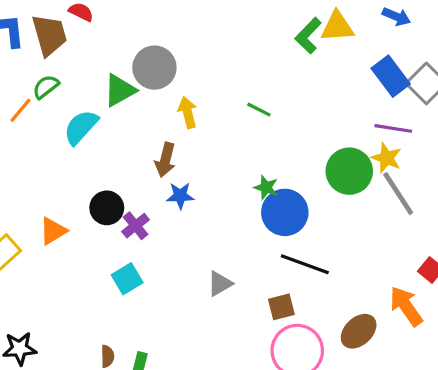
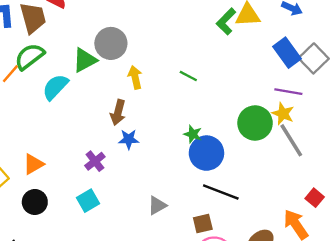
green semicircle: (46, 87) -> (30, 57), size x1.5
black circle: (107, 208) -> (35, 202), moved

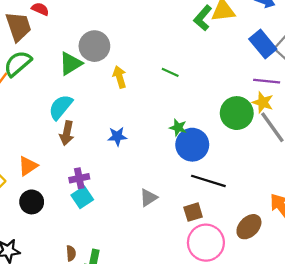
cyan semicircle: (55, 87) -> (61, 107), moved
brown arrow: (118, 112) -> (67, 133), moved
purple cross: (95, 161) -> (79, 178), moved, turned 30

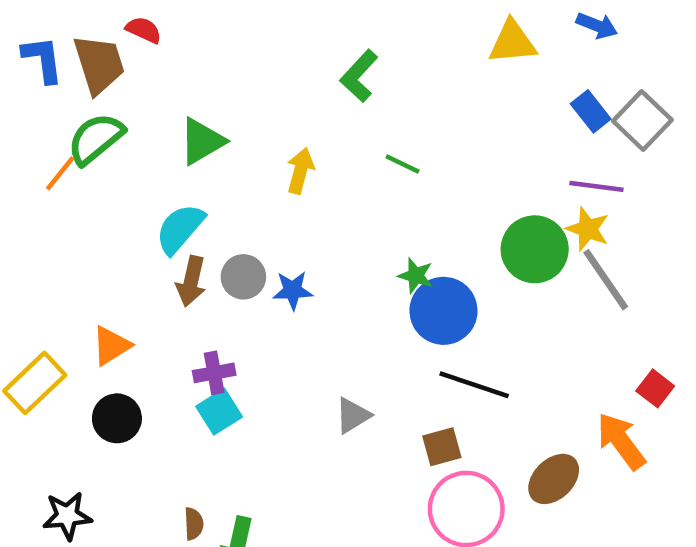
green L-shape: (203, 18) -> (359, 76), moved
blue rectangle: (263, 44) -> (591, 111), size x0.7
gray circle: (94, 46) -> (243, 277), moved, size x0.7
yellow arrow: (120, 77) -> (300, 171), turned 30

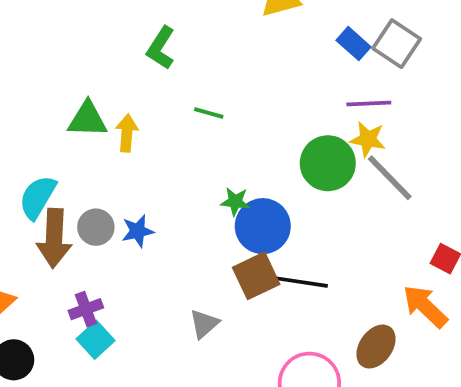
green triangle: (202, 141) -> (88, 119), moved, turned 42
brown arrow: (191, 281) -> (54, 238), size x1.4
brown square: (442, 447) -> (256, 276), moved, size x1.4

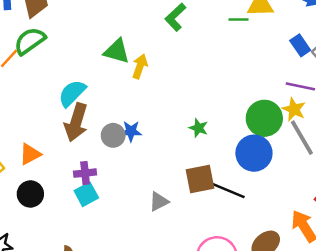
green line: (209, 113) -> (239, 20), moved, turned -30
blue circle: (263, 226) -> (254, 153), moved
gray circle: (96, 227) -> (113, 135), moved

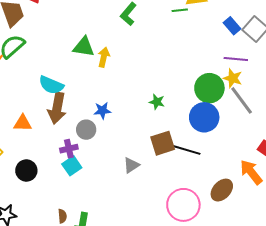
cyan semicircle: (72, 93) -> (51, 85), turned -105
gray circle: (113, 135) -> (86, 130), moved
orange triangle: (30, 154) -> (23, 123), moved, turned 36

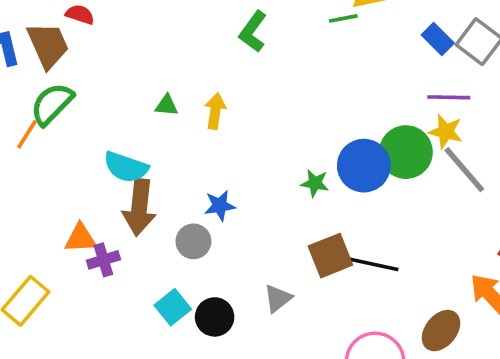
green triangle: (84, 47) -> (167, 105), moved, size x0.6
blue circle: (204, 117) -> (364, 166), moved
purple cross: (69, 149) -> (103, 260), moved
black circle: (26, 171) -> (215, 317), moved

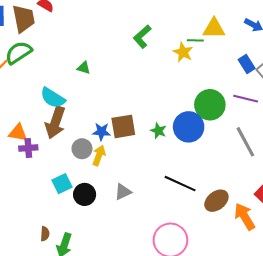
yellow arrow: (215, 111) -> (99, 155), moved
yellow star: (446, 132) -> (183, 52), moved
green circle: (406, 152) -> (210, 105), moved
brown square: (330, 256) -> (123, 126), moved
brown ellipse: (441, 331) -> (216, 201), moved

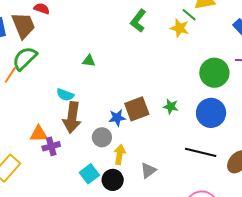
green line: (195, 40) -> (189, 15), turned 49
cyan semicircle: (53, 98) -> (65, 95), size x0.7
blue circle: (189, 127) -> (211, 113), moved
yellow arrow: (99, 155) -> (120, 155), moved

